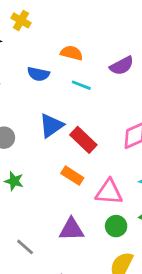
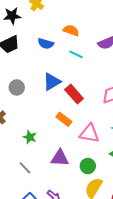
green star: (14, 181) -> (30, 137), moved
green circle: (116, 226) -> (88, 166), moved

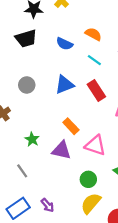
red rectangle: (74, 94) -> (96, 90), moved
purple triangle: (60, 158) -> (62, 150), moved

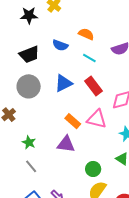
black trapezoid: (26, 39) -> (29, 54), moved
gray circle: (27, 85) -> (29, 86), size x1.5
green star: (32, 139) -> (29, 142), moved
pink triangle: (95, 145) -> (97, 119), moved

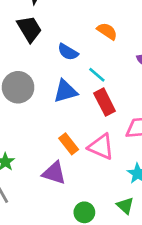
blue semicircle: (60, 45) -> (68, 52), moved
black trapezoid: (29, 54) -> (29, 29), moved, turned -110
cyan line: (89, 58) -> (97, 75), moved

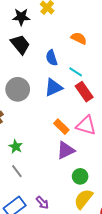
blue semicircle: (68, 52) -> (52, 58), turned 49
purple triangle: (54, 173) -> (66, 150), moved, turned -36

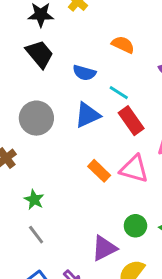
blue semicircle: (52, 58) -> (84, 73), turned -56
purple triangle: (66, 150) -> (104, 248), moved
green circle: (80, 176) -> (135, 226), moved

